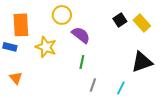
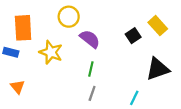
black square: (120, 20) -> (133, 36), moved
gray line: (93, 85) -> (92, 93), moved

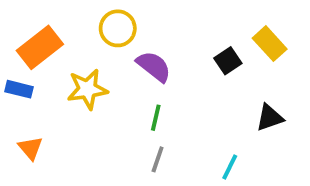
orange rectangle: (23, 28) -> (40, 47), turned 55
yellow star: (51, 52) -> (87, 89), turned -30
black triangle: (158, 69) -> (270, 118), size x0.7

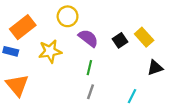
yellow rectangle: (270, 44) -> (144, 37), moved
black square: (228, 61) -> (120, 40), moved
orange triangle: (30, 148) -> (17, 85), size x1.6

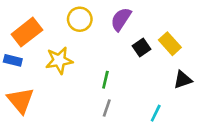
purple semicircle: (88, 38) -> (121, 19), moved, turned -95

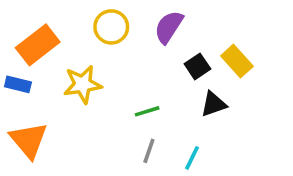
green line: (105, 80) -> (147, 111), turned 60
black triangle: (183, 80) -> (214, 104), moved
cyan line: (156, 113) -> (192, 158), moved

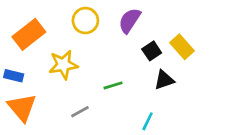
blue rectangle: (18, 84) -> (14, 76), moved
gray line: (149, 151) -> (80, 112), moved, turned 42

